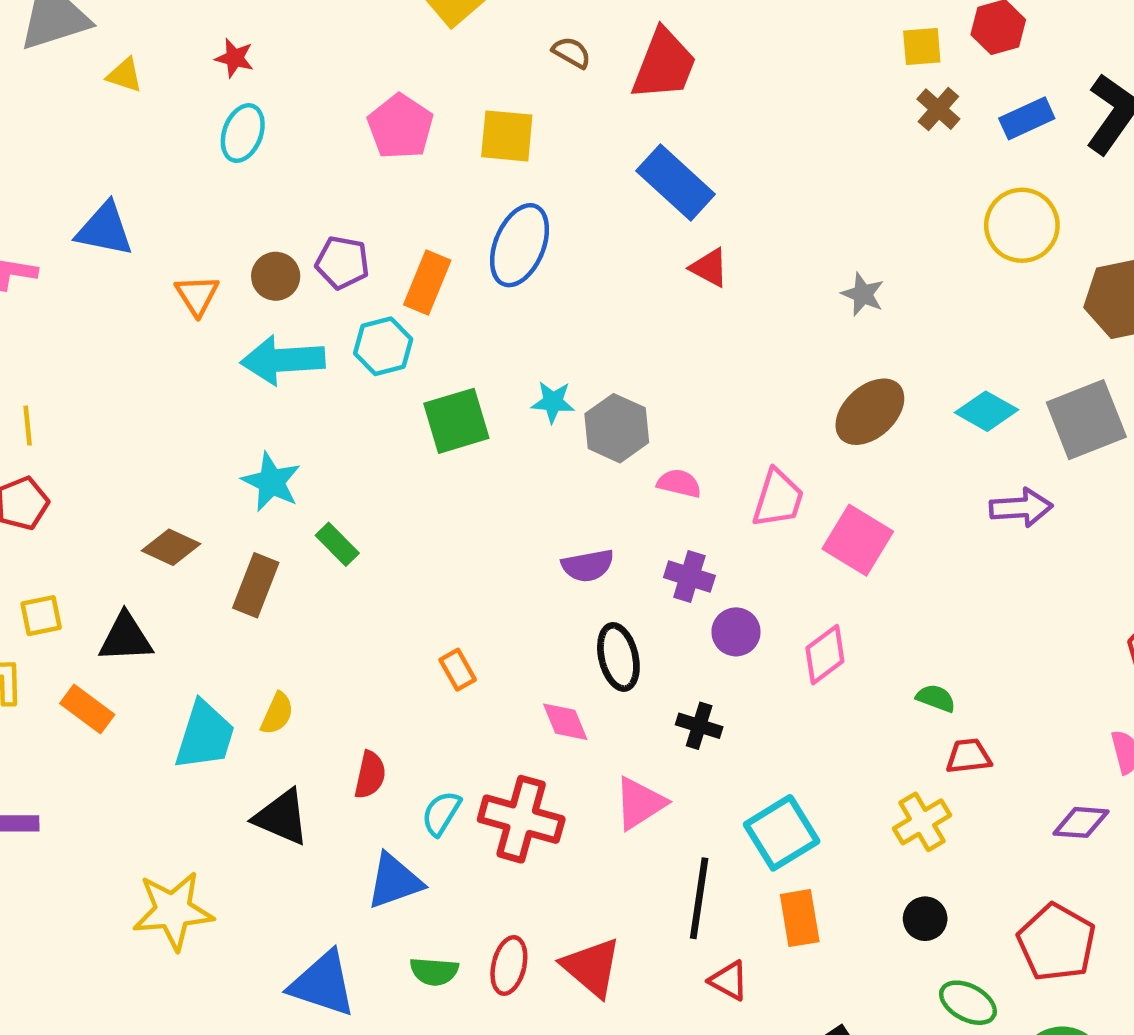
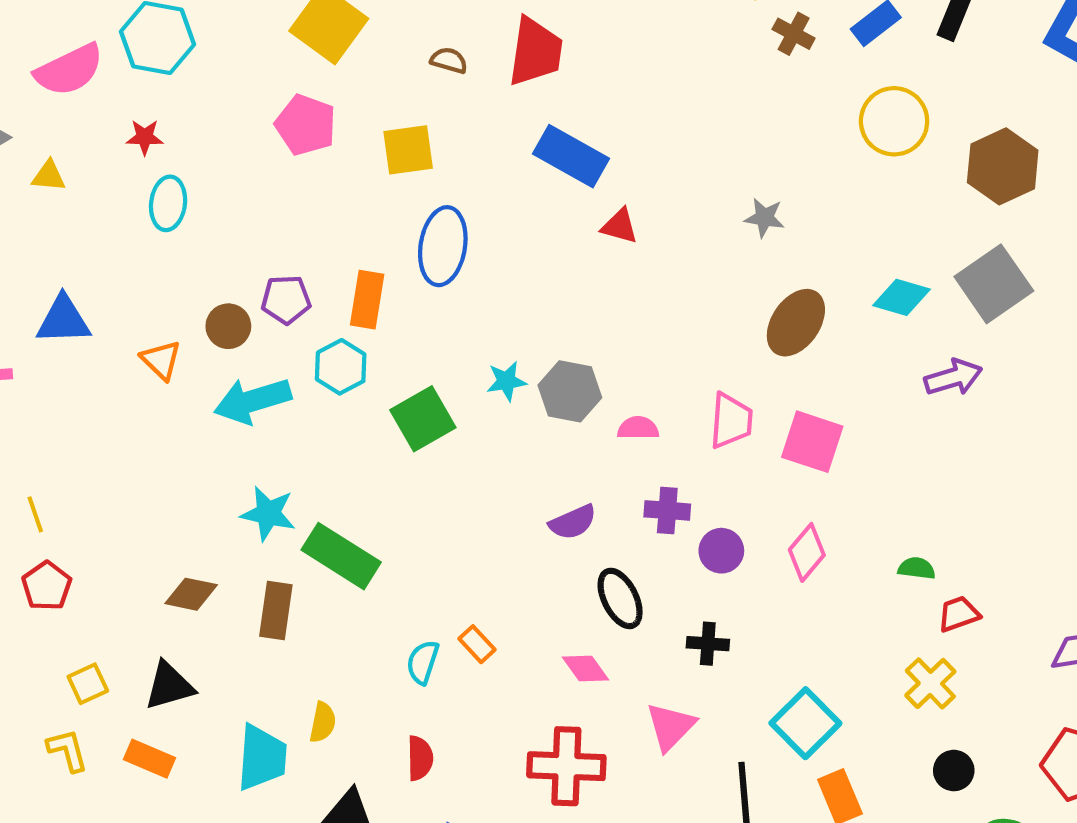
pink pentagon: (400, 127) -> (306, 125), moved
green rectangle: (337, 544) -> (341, 556), size x1.8
cyan semicircle: (441, 813) -> (423, 662), moved

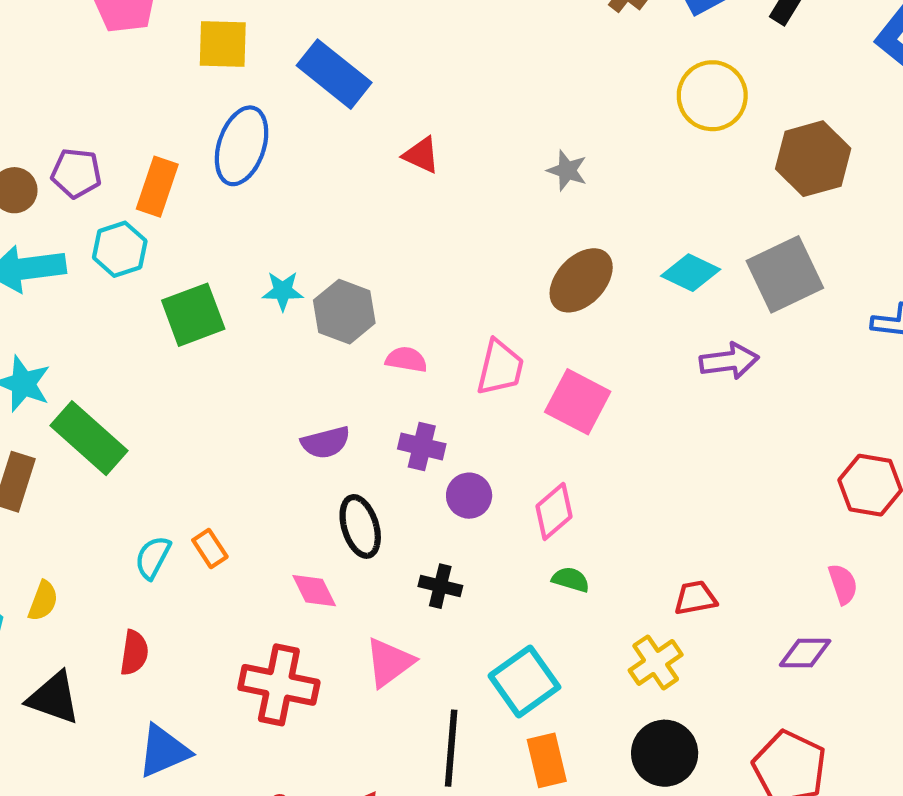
blue rectangle: (571, 156) -> (334, 74), moved
green semicircle: (917, 568) -> (571, 580), moved
black circle: (954, 771) -> (665, 753), size x1.6

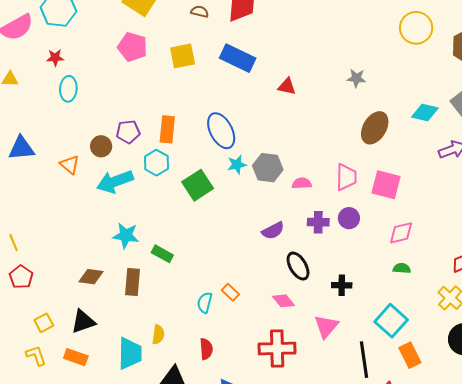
blue ellipse: (242, 146) -> (221, 131), moved, turned -33
green rectangle: (89, 438) -> (162, 254), size x0.6
purple circle: (469, 496) -> (349, 218), moved
pink diamond: (554, 511) -> (401, 233), moved, turned 40

